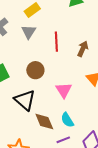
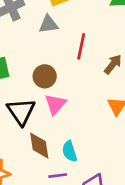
gray triangle: (29, 32) -> (48, 24), turned 35
pink triangle: (64, 90) -> (55, 104), moved

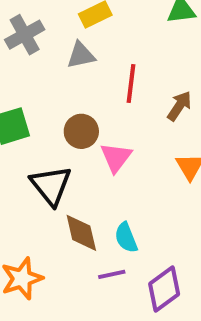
pink triangle: (55, 104) -> (116, 157), moved

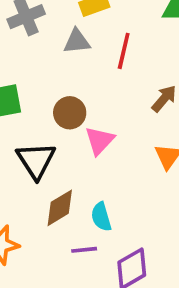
red line: (131, 84) -> (124, 51), moved
brown diamond: (81, 233) -> (60, 208), turned 66

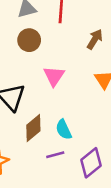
brown circle: (70, 113) -> (29, 40), moved

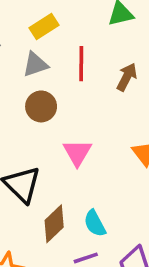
brown arrow: (95, 39) -> (127, 77), moved

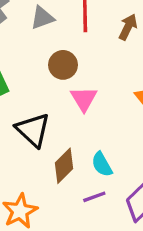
brown circle: (41, 106) -> (63, 65), moved

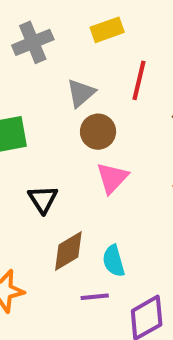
gray triangle: (42, 18) -> (81, 93), moved, turned -35
black triangle: (33, 130) -> (43, 199), size x0.7

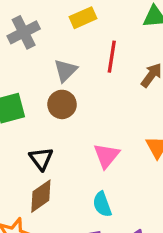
brown circle: (98, 132) -> (62, 104), moved
pink triangle: (112, 178) -> (106, 156), moved
brown diamond: (68, 251) -> (41, 196), moved

